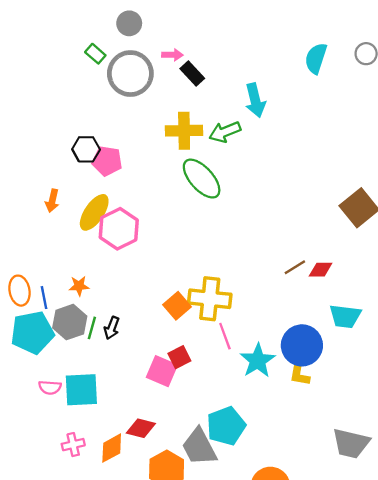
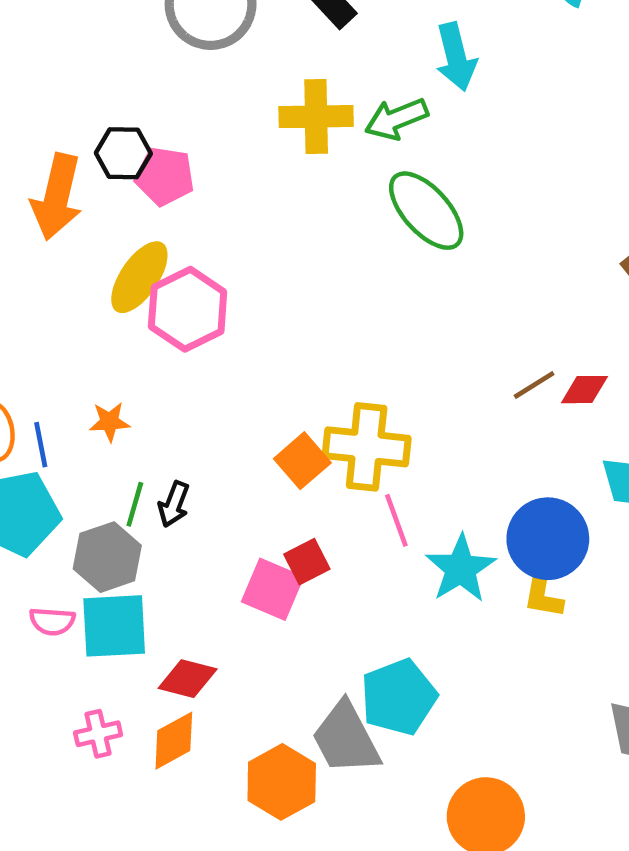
green ellipse: (202, 179) -> (426, 211), moved
orange arrow: (52, 201) -> (57, 197), moved, size x1.8
gray hexagon: (70, 322) -> (107, 557), moved
red diamond: (141, 428) -> (188, 679), moved

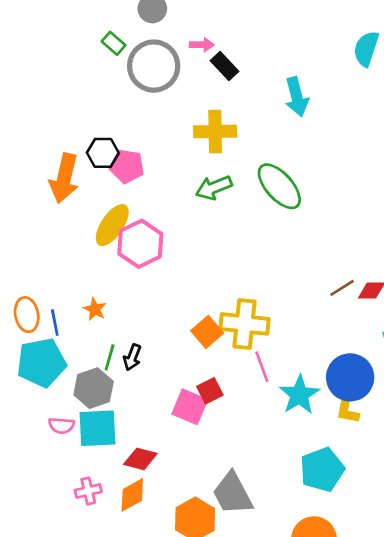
green arrow: (396, 119) -> (214, 188), moved
orange star: (110, 422) -> (95, 309), turned 30
cyan pentagon: (399, 697) -> (322, 470), moved

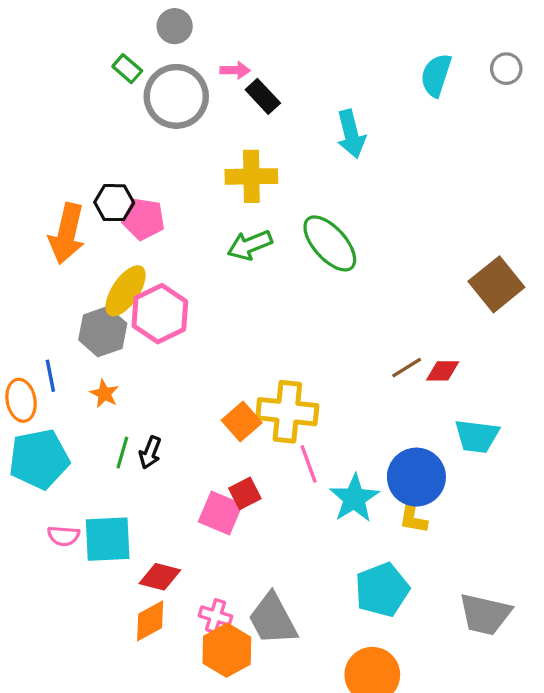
blue line: (55, 323) -> (50, 376), moved
gray hexagon: (94, 388) -> (103, 332), moved
pink cross: (88, 491) -> (215, 616), moved, turned 30

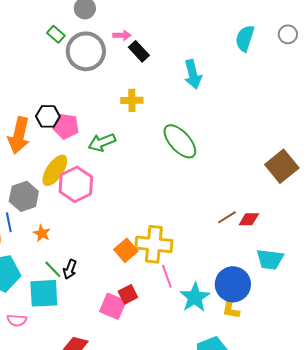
yellow cross: (251, 176) -> (132, 100), size x0.7
green arrow: (250, 245) -> (102, 142), moved
gray hexagon: (103, 332) -> (24, 196), moved
green line: (122, 453) -> (53, 269), turned -60
cyan square: (108, 539) -> (44, 293), moved

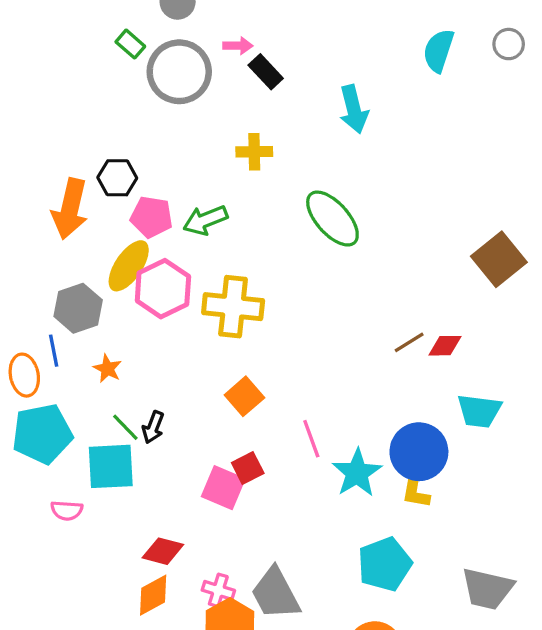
pink pentagon: (66, 126) -> (151, 217), moved
yellow cross: (154, 244) -> (233, 307), moved

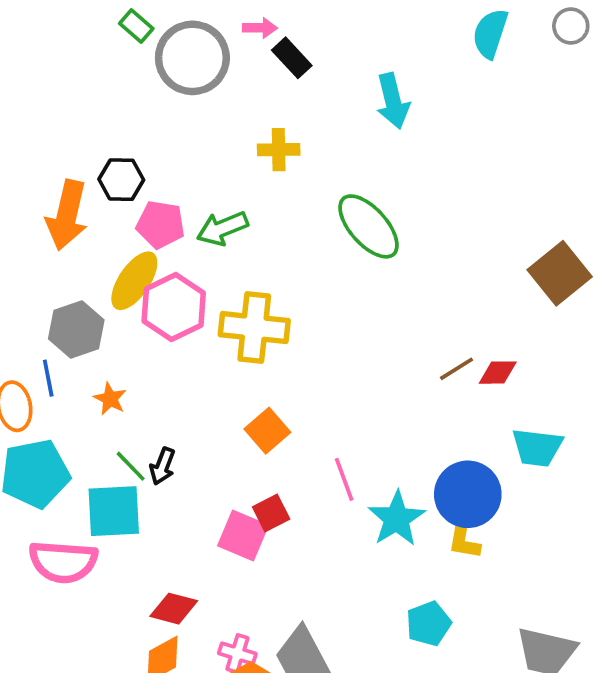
pink semicircle: (67, 510) -> (63, 562), size x1.8
cyan pentagon: (385, 564) -> (428, 624), size x0.7

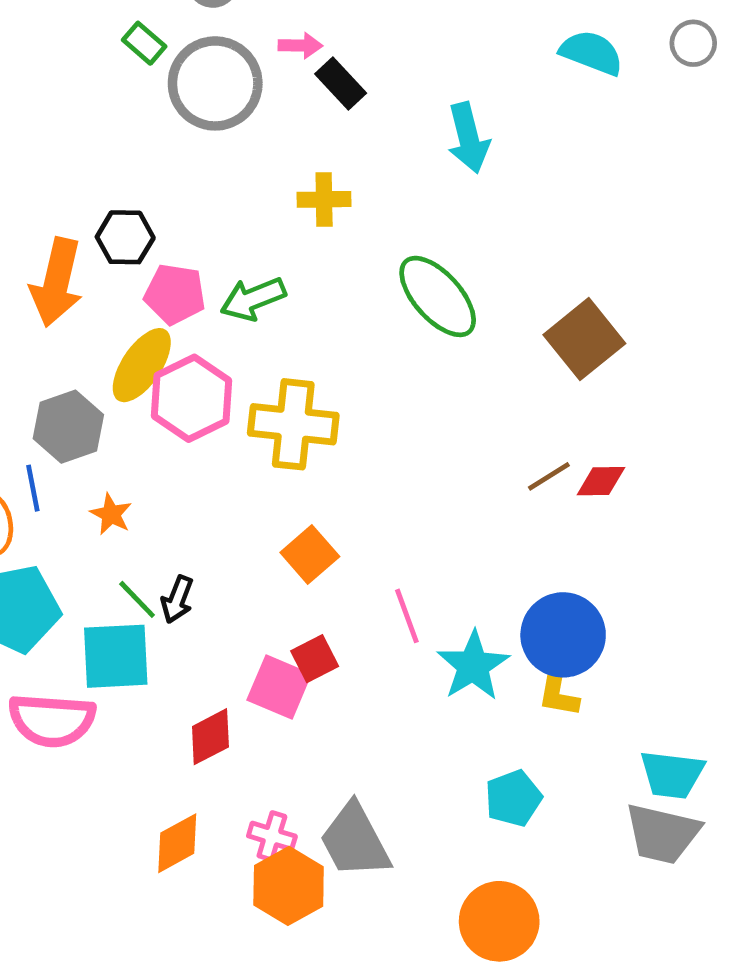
cyan semicircle: (490, 33) -> (591, 53), turned 93
brown square: (560, 273) -> (584, 339), moved
cyan trapezoid: (537, 447) -> (672, 775), moved
red diamond: (174, 609) -> (210, 737), moved, turned -42

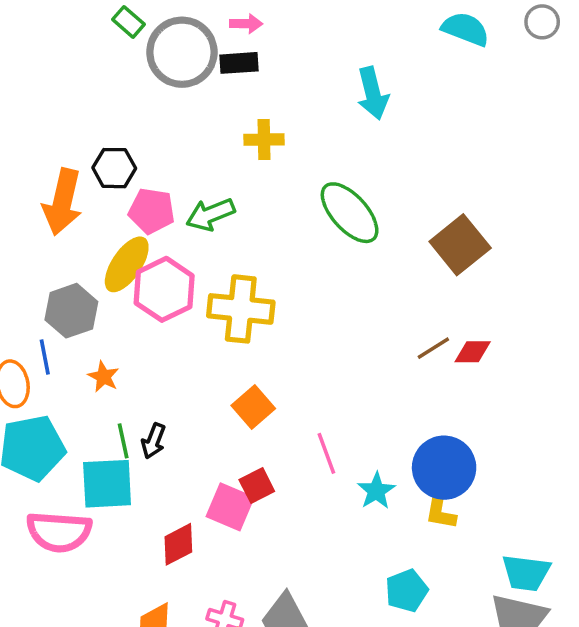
black rectangle: (341, 83) -> (239, 63), moved, turned -51
green line: (137, 599) -> (123, 441), turned 32
cyan star: (473, 666) -> (376, 491), size x0.7

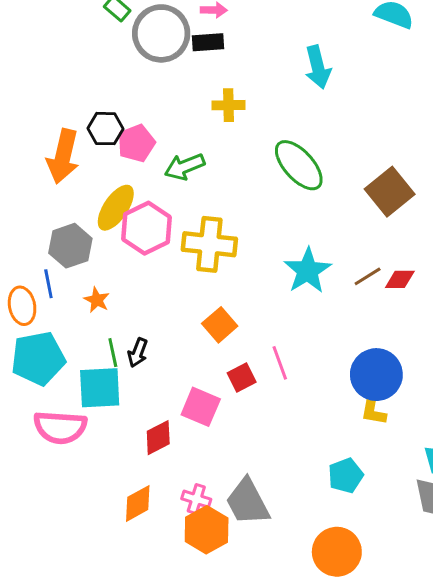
pink pentagon: (152, 211) -> (136, 143), moved, turned -30
red square: (257, 485) -> (242, 378), moved
cyan star: (376, 491) -> (308, 271), moved, size x1.5

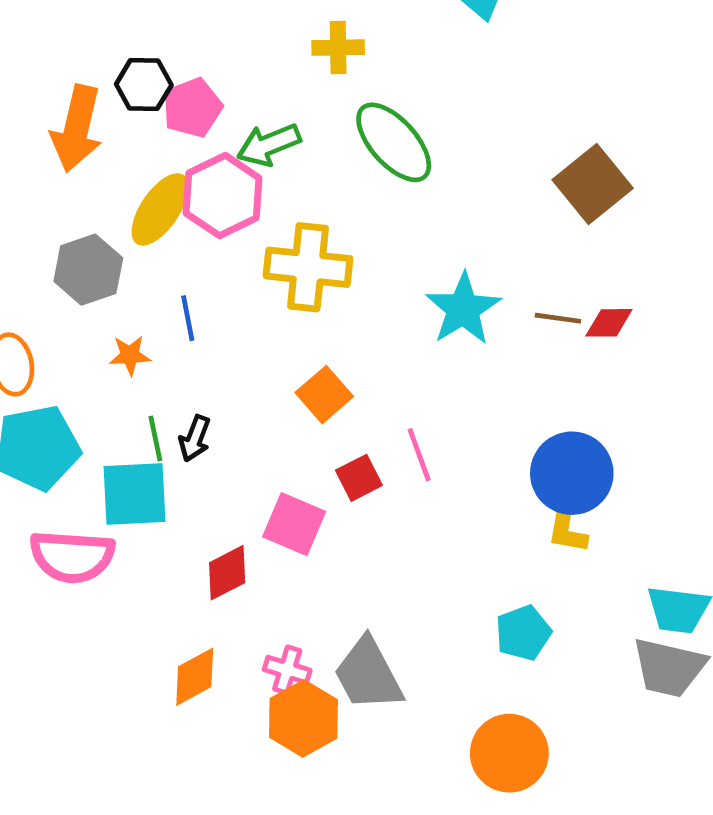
green ellipse: (299, 165) -> (394, 142), moved
pink hexagon: (147, 228) -> (222, 196), moved
brown line: (368, 276) -> (558, 318), turned 40
blue line: (48, 284) -> (188, 318), moved
orange star: (97, 300) -> (130, 355), turned -30

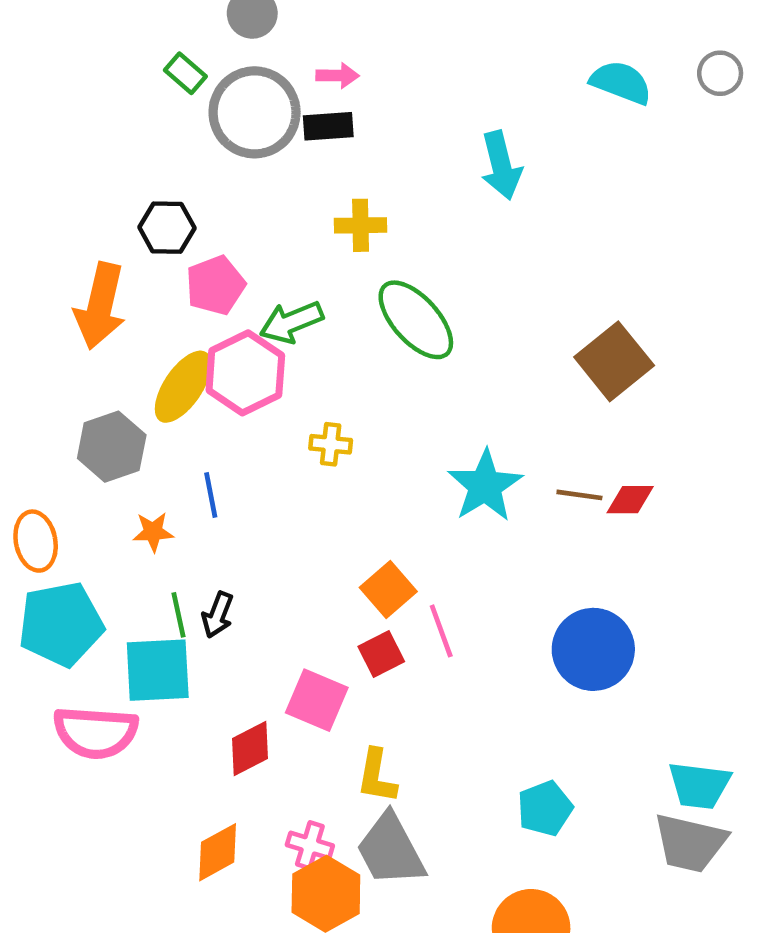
black hexagon: (144, 85) -> (167, 228), moved
yellow cross: (308, 267) -> (331, 444), size x0.5
orange square: (324, 395) -> (388, 589), moved
yellow L-shape: (567, 526) -> (377, 776), moved

